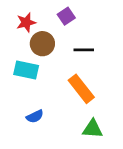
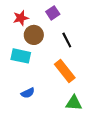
black line: (84, 50) -> (67, 40), turned 63

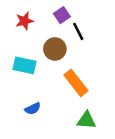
brown circle: (34, 35) -> (55, 49), moved
black line: (67, 40) -> (78, 31), moved

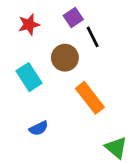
cyan rectangle: (25, 65) -> (29, 77), turned 45
green triangle: (86, 120) -> (116, 148), moved, turned 36

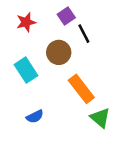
green triangle: (116, 148) -> (100, 118), moved

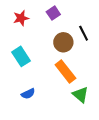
black line: (84, 34) -> (84, 33), moved
brown circle: (59, 52) -> (63, 42), moved

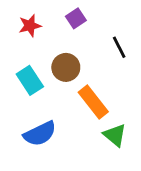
brown circle: (63, 42) -> (66, 67), moved
blue semicircle: (28, 94) -> (40, 134), size x1.6

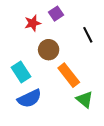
red star: (30, 26) -> (33, 23), moved
cyan rectangle: (30, 80) -> (21, 72), moved

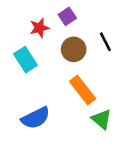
brown circle: (49, 50) -> (74, 49), moved
cyan rectangle: (21, 72) -> (25, 60), moved

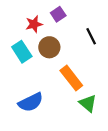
brown circle: (74, 49) -> (49, 47), moved

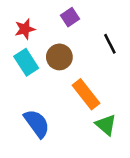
red star: (34, 24) -> (25, 29), moved
blue semicircle: (31, 102) -> (37, 123), turned -100

